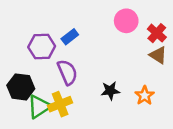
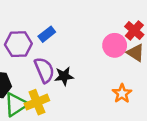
pink circle: (126, 21) -> (115, 45), moved
black star: (110, 91) -> (64, 76), moved

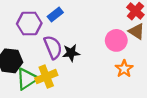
pink circle: (115, 45) -> (116, 40), moved

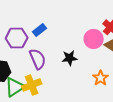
pink circle: (116, 40) -> (94, 39), moved
black star: (71, 53) -> (70, 58), moved

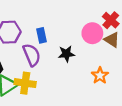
blue rectangle: (40, 30) -> (41, 35), moved, turned -64
yellow cross: (32, 85) -> (25, 83), turned 30

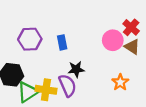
black star: (66, 54) -> (76, 69), moved
purple semicircle: (32, 55) -> (68, 85), moved

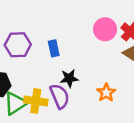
pink circle: (113, 40) -> (105, 29), moved
orange star: (120, 82) -> (106, 93), moved

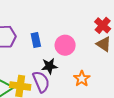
pink circle: (105, 29) -> (65, 45), moved

